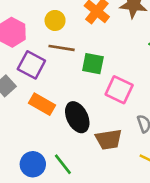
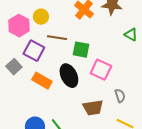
yellow circle: (55, 20) -> (41, 17), moved
black ellipse: (77, 117) -> (69, 76), moved

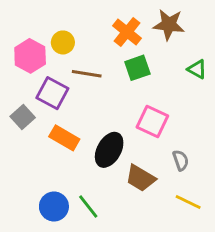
green square: (81, 50) -> (137, 68), moved, turned -30
black ellipse: (69, 76) -> (109, 150), moved, turned 55
brown trapezoid: (93, 108) -> (140, 178), turned 40

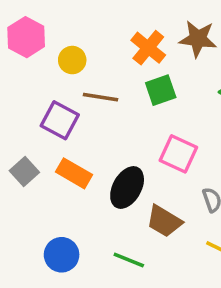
pink hexagon: (30, 56) -> (26, 37), moved
gray square: (23, 117) -> (24, 172), moved
green line: (88, 206) -> (129, 260), moved, turned -30

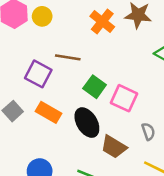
yellow circle: (72, 60) -> (42, 16), moved
green square: (161, 90) -> (95, 87), moved, turned -35
black ellipse: (127, 187) -> (87, 123), turned -60

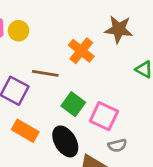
orange cross: (102, 21) -> (81, 51), moved
gray semicircle: (148, 131) -> (117, 145), moved, turned 96

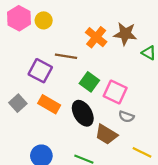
brown star: (119, 29) -> (125, 34), moved
gray semicircle: (117, 145) -> (126, 117), turned 32

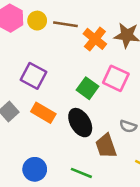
brown line: (66, 56) -> (65, 24), moved
pink square: (115, 92) -> (116, 78), moved
brown trapezoid: (106, 134) -> (106, 146), turned 40

